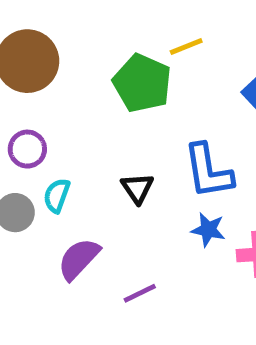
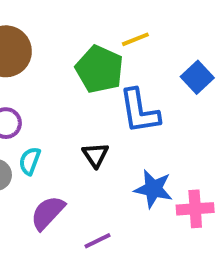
blue L-shape: (208, 171) -> (139, 111), moved
blue star: (208, 230) -> (153, 189), size x1.4

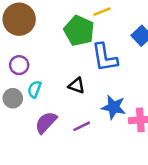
black triangle: (96, 155) -> (77, 85), turned -36
purple line: (98, 241) -> (82, 126), moved

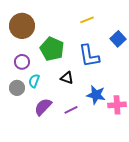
green pentagon: (79, 31) -> (52, 49), moved

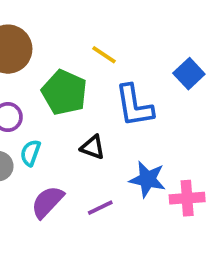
yellow line: (87, 20) -> (104, 55), moved, turned 56

